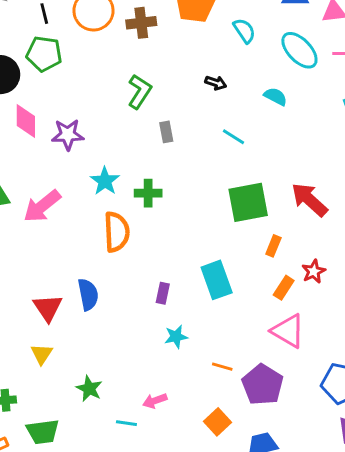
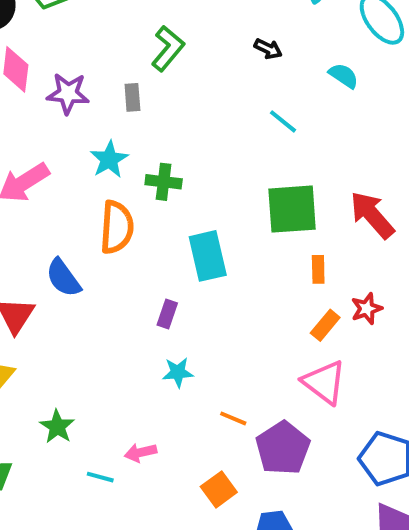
gray rectangle: (166, 132) -> (132, 97), moved
orange rectangle: (273, 246) -> (318, 269), turned -30
cyan rectangle: (217, 280) -> (208, 256), moved
blue semicircle: (88, 294) -> (63, 278), moved, turned 148

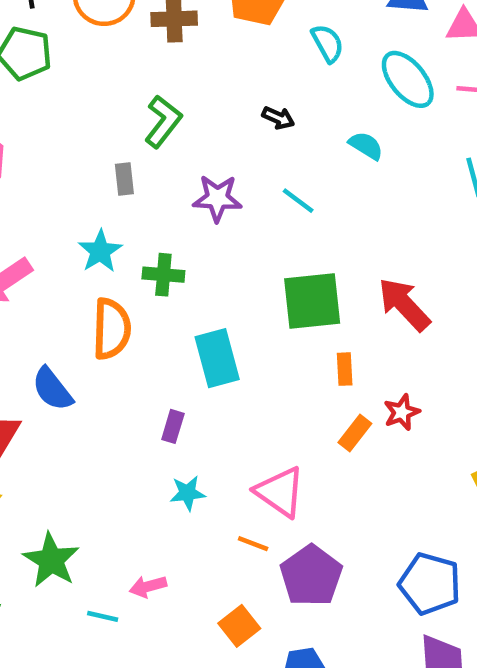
purple star: (68, 93) -> (217, 198), moved
pink triangle: (324, 382) -> (280, 492), moved
green star: (57, 427) -> (51, 560), size x1.4

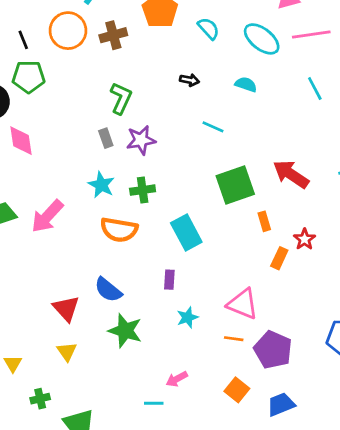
purple star: (217, 198) -> (141, 140), moved
orange semicircle: (112, 329) -> (119, 230), turned 111
blue semicircle: (52, 389) -> (108, 290), moved
green star: (51, 560) -> (125, 331), moved

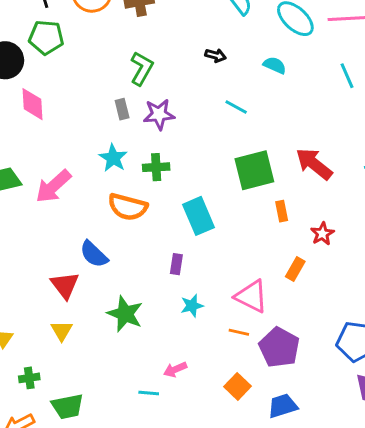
orange rectangle: (279, 258) -> (295, 269), moved
blue semicircle: (108, 290) -> (94, 254), moved

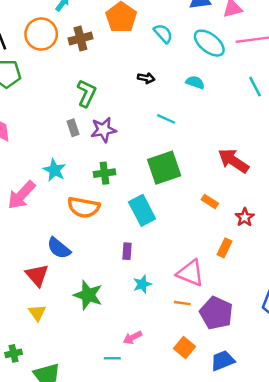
cyan star: (113, 158) -> (54, 170), moved
green square: (254, 170) -> (164, 168), moved
orange rectangle: (282, 211) -> (210, 201), turned -42

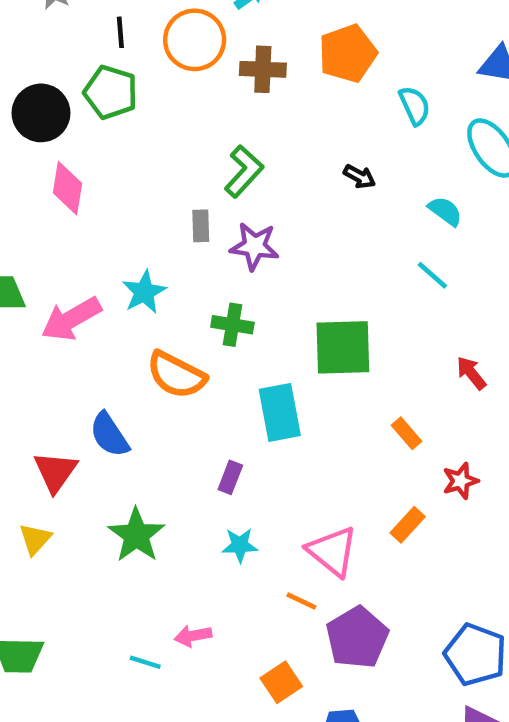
cyan line: (166, 119) -> (432, 275), moved
red arrow: (233, 161) -> (471, 373), size x0.6

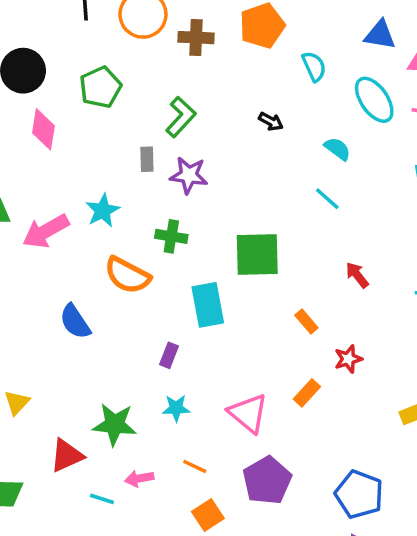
green pentagon: (111, 92) -> (100, 87), moved, turned 30
red triangle: (55, 472) -> (67, 455), moved, turned 30
green star: (136, 535) -> (115, 424), moved, turned -30
orange line: (301, 601) -> (195, 466), moved

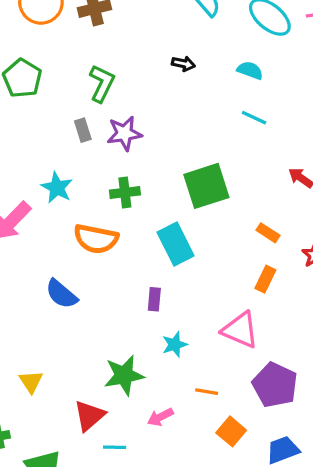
orange rectangle: (307, 393) -> (265, 279), moved
cyan line: (102, 499) -> (115, 447), moved

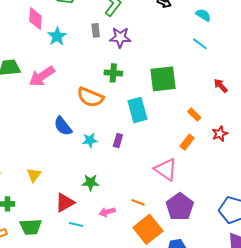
cyan star: (57, 188) -> (57, 36), moved
cyan star: (175, 344) -> (90, 140), moved
green star: (124, 375) -> (90, 182), size x0.7
orange square: (231, 431) -> (148, 229), size x1.6

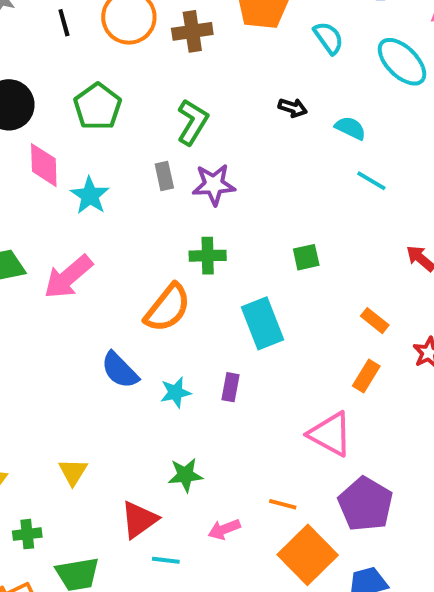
cyan semicircle: (203, 15) -> (350, 128), moved
green square: (163, 79) -> (306, 257), size x0.5
orange semicircle: (90, 97) -> (168, 308), turned -68

